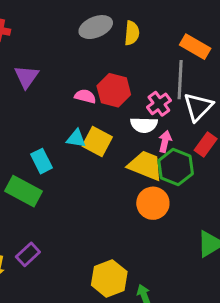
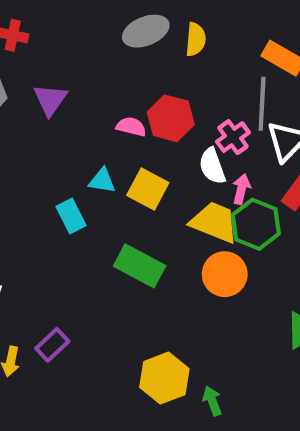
white semicircle: (144, 125) -> (212, 166), turned 68
cyan triangle: (76, 138) -> (102, 181), moved
green rectangle: (23, 191) -> (140, 266), moved

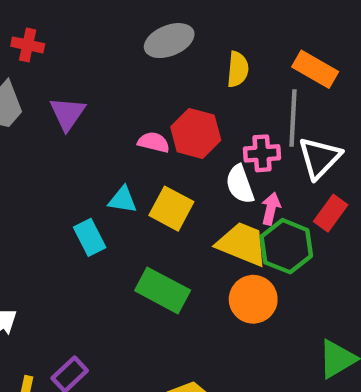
yellow semicircle: (196, 39) -> (238, 69), moved
pink cross: (233, 137) -> (262, 153), turned 32

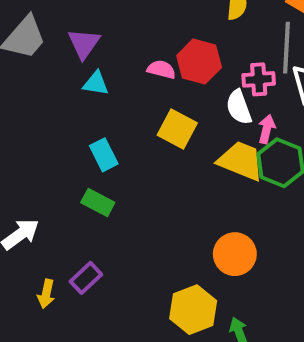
cyan triangle: (123, 200) -> (96, 83), moved
green rectangle: (163, 290) -> (98, 202), moved, size x0.7
orange circle: (253, 299) -> (235, 254), moved

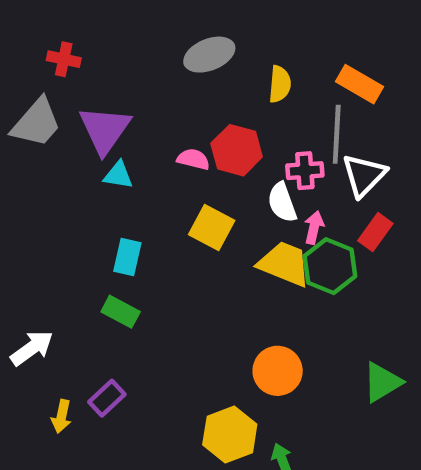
purple triangle: (84, 44) -> (105, 130), size x1.4
cyan rectangle: (104, 155) -> (127, 257), turned 40

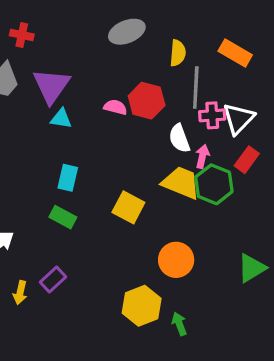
gray line: (337, 134) -> (196, 87), moved
pink cross: (305, 171) -> (212, 115), moved
yellow square: (212, 227) -> (128, 207), moved

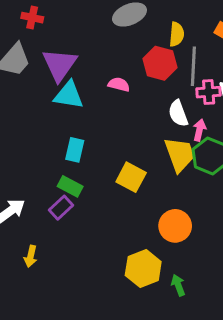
red hexagon: (147, 101) -> (160, 63), moved
cyan triangle: (61, 119) -> (69, 95), size x1.5
yellow trapezoid: (181, 183) -> (180, 154), turned 48
purple rectangle: (53, 279) -> (61, 208), moved

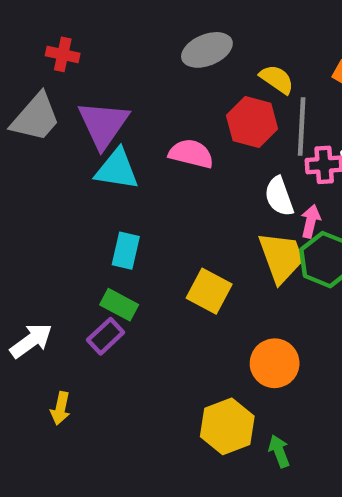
yellow semicircle: (177, 34) -> (277, 79), turned -60
pink semicircle: (119, 84) -> (191, 154), size x1.4

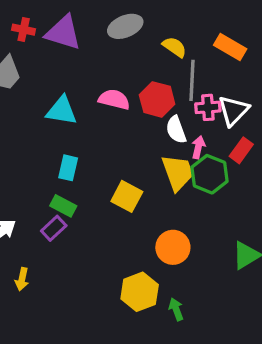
red hexagon: (252, 122) -> (157, 99), moved
purple triangle: (103, 124) -> (63, 33), moved, turned -48

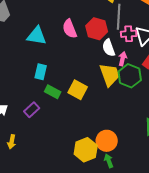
pink semicircle: (114, 99) -> (70, 29), turned -126
green rectangle: (63, 206) -> (53, 92), moved
orange circle: (173, 247) -> (107, 141), moved

